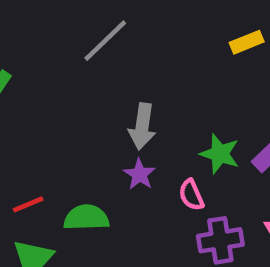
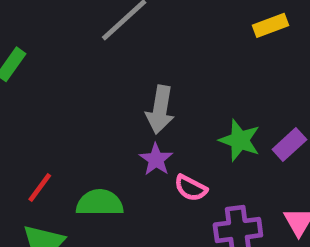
pink semicircle: (191, 195) -> (191, 188), moved, turned -40
red line: (28, 204) -> (40, 188), turned -32

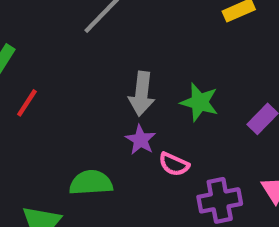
green star: (240, 140) -> (199, 102), moved
red line: (40, 188) -> (27, 103), moved

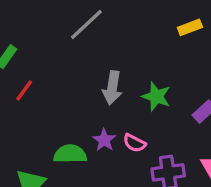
purple star: (140, 140) -> (104, 140), moved

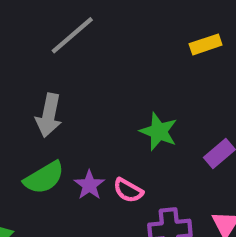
gray arrow: (112, 88) -> (49, 115), moved
green semicircle: (70, 154) -> (44, 178), moved, turned 148

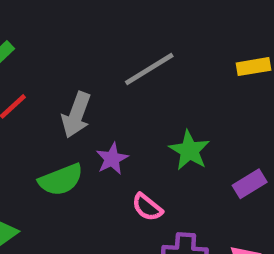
gray line: (72, 35) -> (149, 69), moved
purple star: (89, 185) -> (112, 159), moved

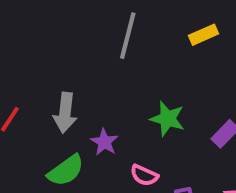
gray line: (149, 69) -> (128, 36), moved, turned -30

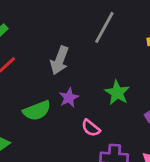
gray arrow: (65, 113) -> (60, 60), moved

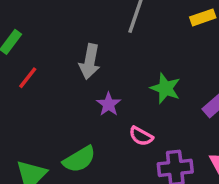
green semicircle: (37, 111) -> (79, 159), moved

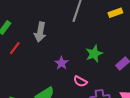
gray arrow: (90, 62) -> (40, 32), moved
green star: (165, 88) -> (94, 54), turned 30

